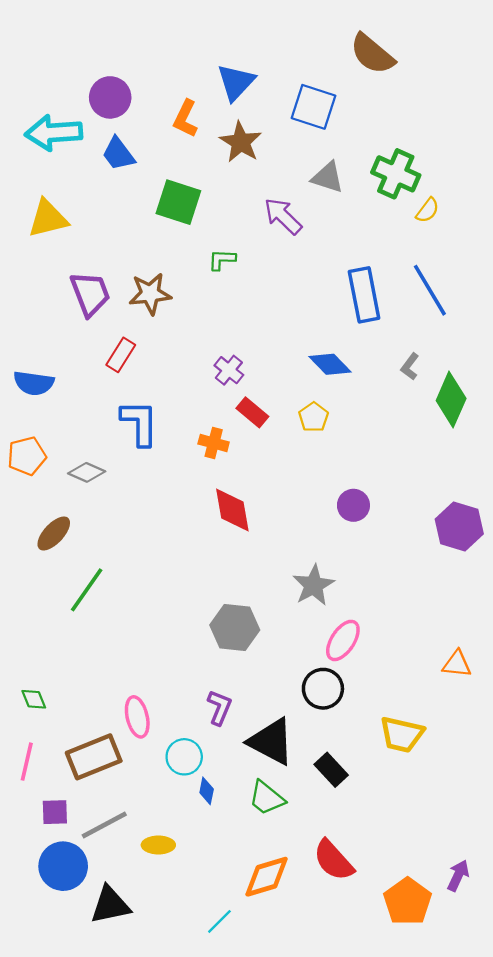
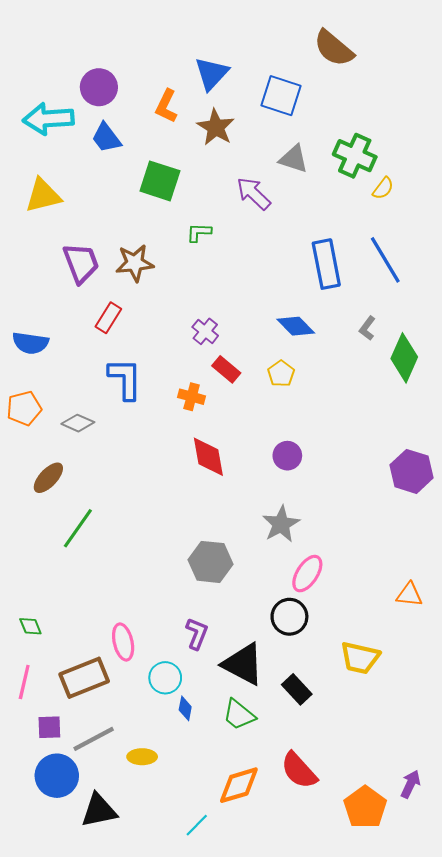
purple circle: (353, 505) -> (287, 456), moved

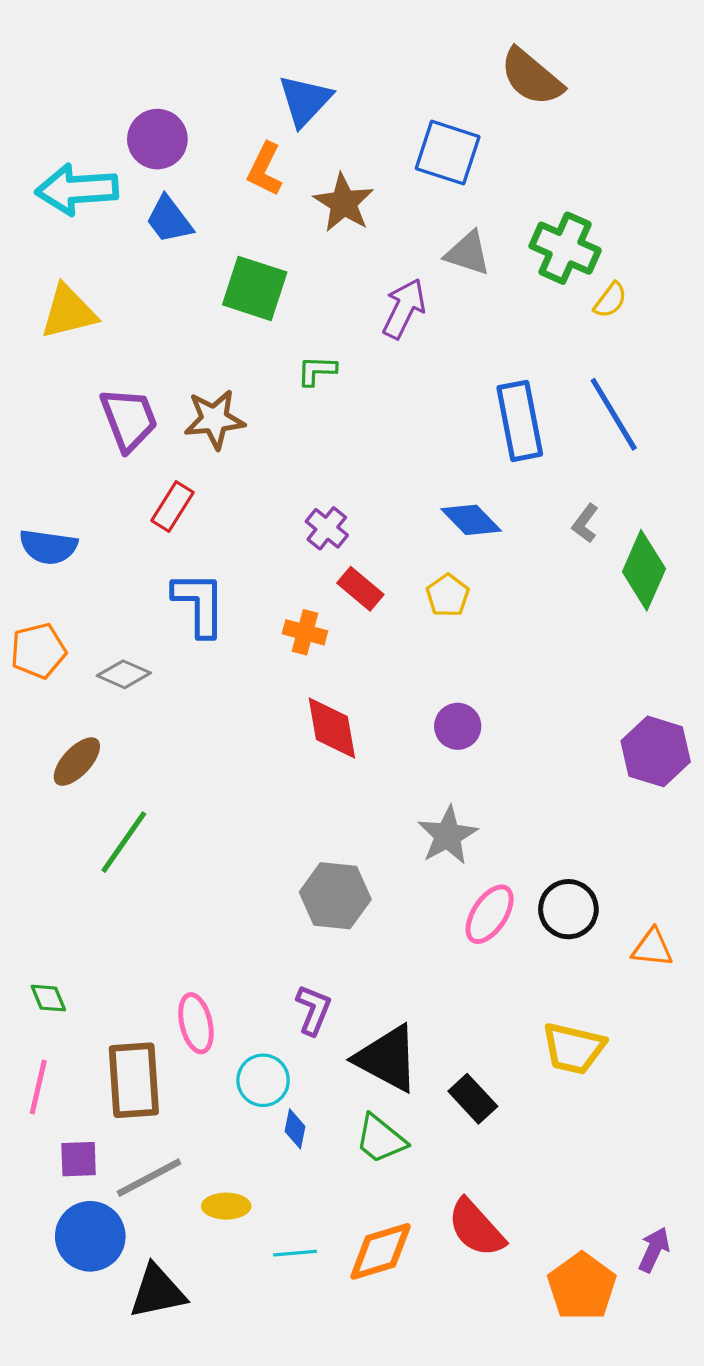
blue triangle: (212, 74) -> (305, 101), moved
purple arrow: (254, 194) -> (404, 309), turned 72
black circle: (289, 617) -> (568, 909), moved
brown rectangle: (84, 678) -> (134, 1080), turned -72
cyan line: (197, 825) -> (295, 1253), moved, turned 40

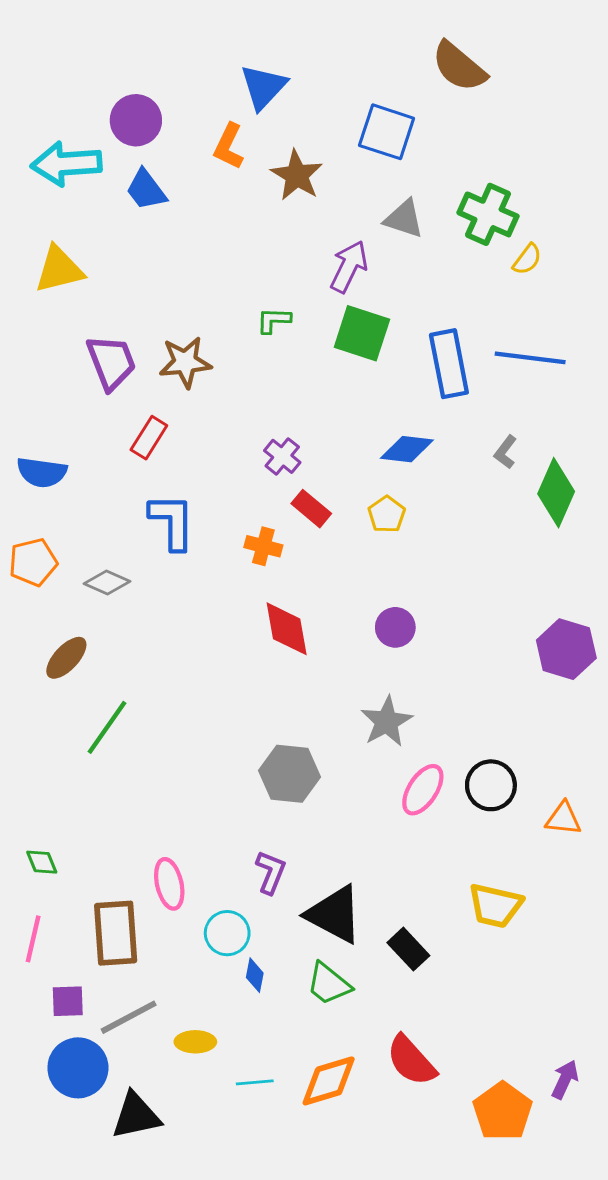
green square: (255, 288) -> (362, 333), moved
blue line: (614, 414) -> (530, 358), turned -52
blue diamond: (471, 520) -> (407, 449), turned -39

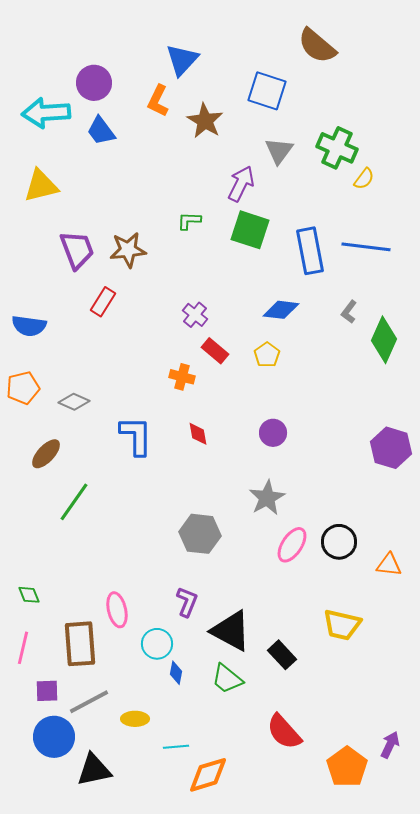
gray triangle: (404, 219) -> (279, 151), turned 48
blue L-shape: (172, 522) -> (136, 436), moved
red diamond: (287, 629) -> (198, 434), size x0.6
orange diamond: (329, 1081) -> (208, 775), moved

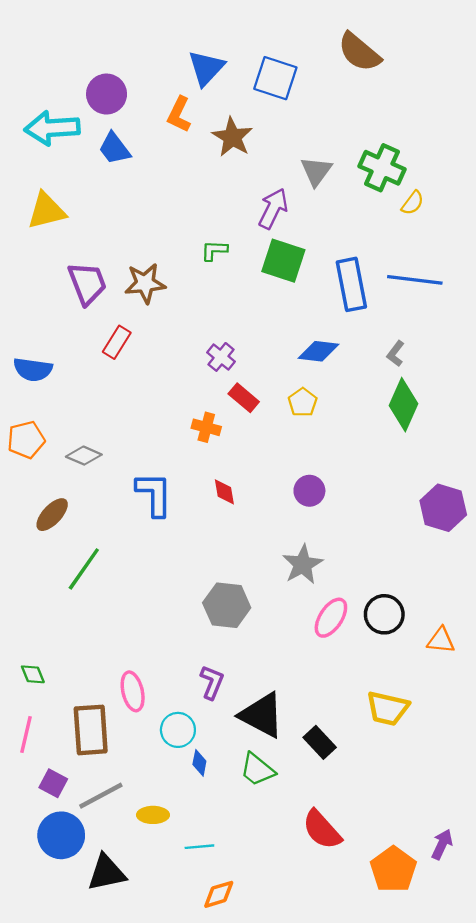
blue square: (267, 91) -> (275, 78), moved
green diamond: (384, 340) -> (403, 405), moved
purple square: (47, 691) -> (53, 783), turned 30
orange diamond: (208, 775) -> (219, 894), moved, size x0.7

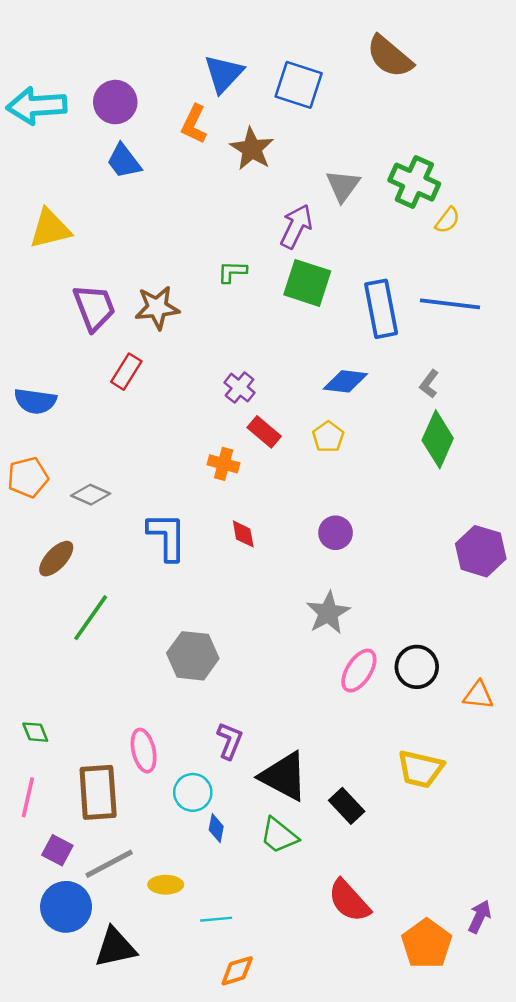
cyan arrow: (52, 128) -> (36, 106), moved
gray hexagon: (227, 605) -> (193, 656), moved

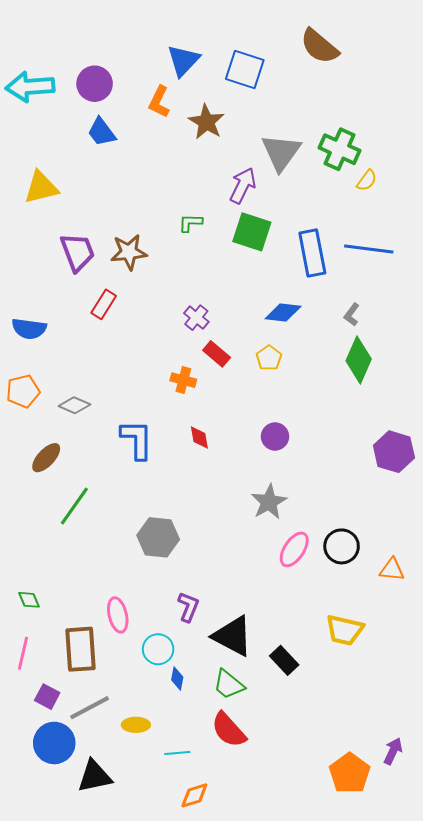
gray triangle: (343, 186) -> (281, 152), size x1.4
red semicircle: (349, 901) -> (229, 730), moved

